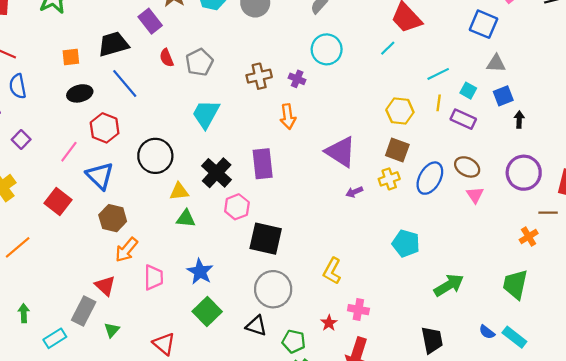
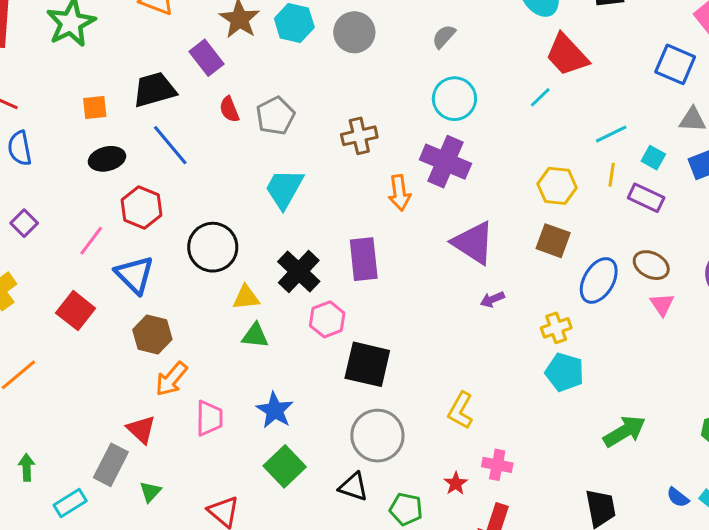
purple cross: (297, 79) -> (445, 162), moved, size x2.0
yellow cross: (389, 179) -> (556, 328), moved

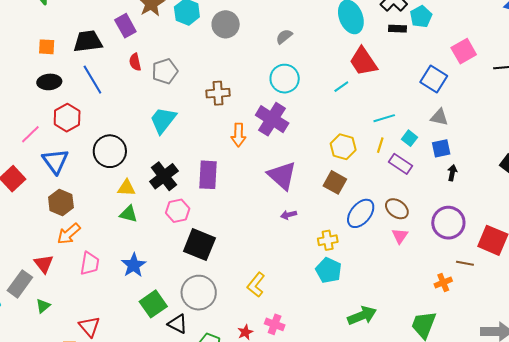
green square: (285, 466) -> (153, 304), moved

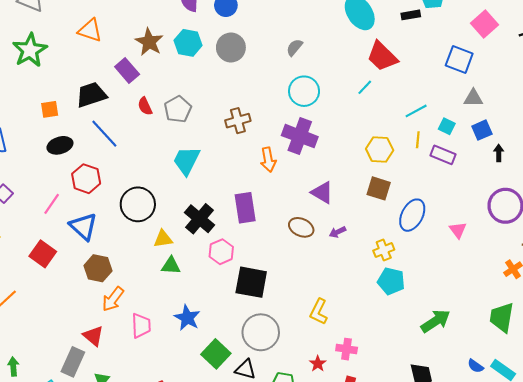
purple triangle: (282, 176) -> (322, 193), size x0.7
brown ellipse: (397, 209) -> (301, 227), moved

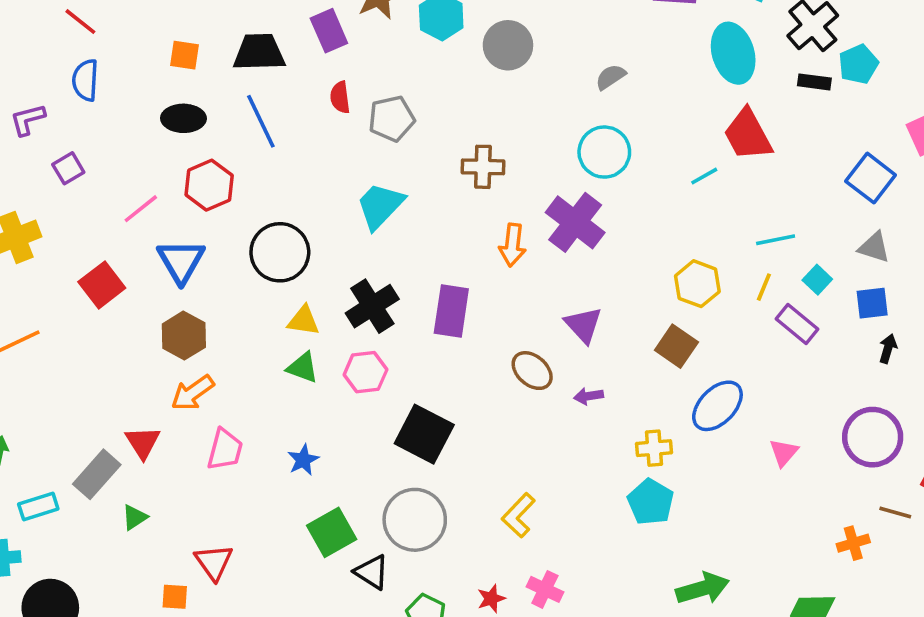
pink hexagon: (221, 252) -> (365, 372), moved
blue star: (187, 318) -> (303, 460), size x0.7

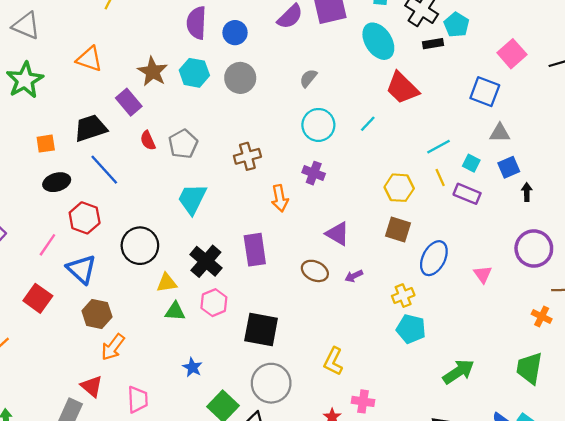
cyan line: (704, 176) -> (368, 124), moved
purple cross: (575, 222) -> (314, 173), size x0.6
yellow line: (764, 287) -> (440, 177), turned -30
pink trapezoid: (225, 450) -> (138, 399), moved
orange cross: (853, 543) -> (542, 316), turned -30

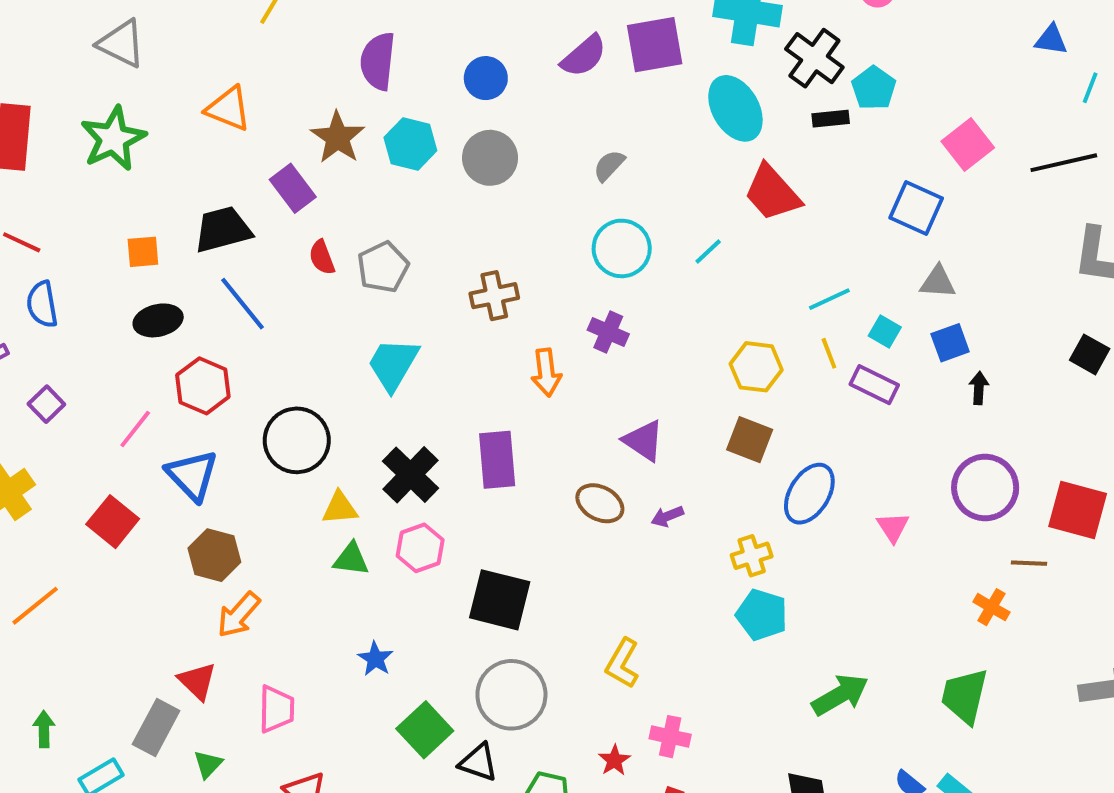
purple semicircle: (196, 23) -> (378, 61), moved

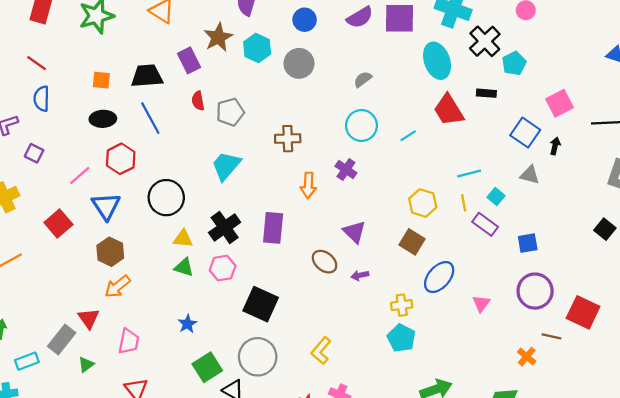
black rectangle: (831, 119) -> (486, 93), moved
blue square: (950, 343) -> (528, 243), moved
black arrow: (979, 388) -> (555, 146), moved
purple square: (46, 404) -> (34, 153), turned -30

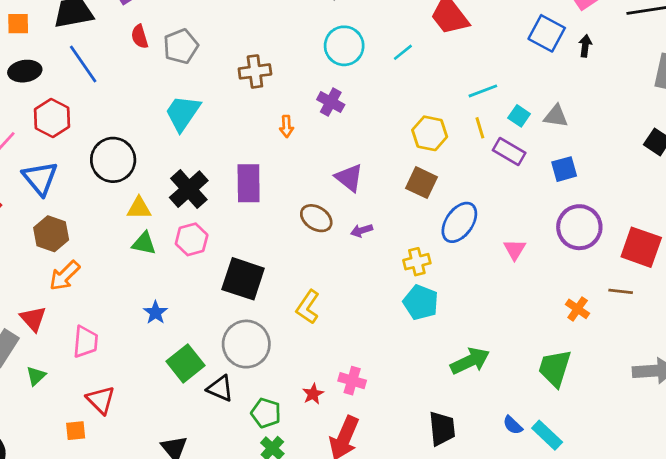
gray triangle: (530, 175) -> (556, 116), moved
orange arrow: (308, 185) -> (286, 126), size x0.7
brown line: (551, 336) -> (621, 291), moved
yellow L-shape: (321, 351) -> (308, 307), moved

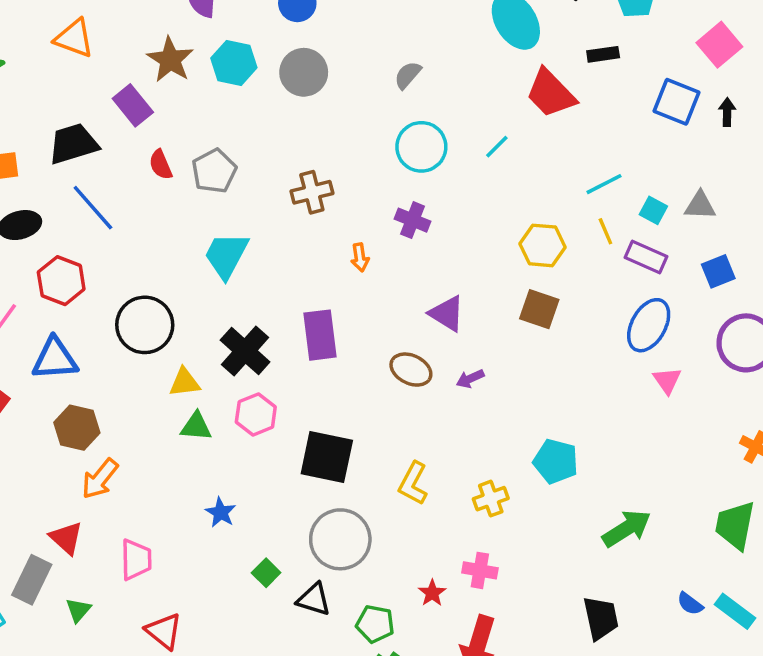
blue triangle: (40, 178) -> (55, 359), turned -48
blue ellipse: (459, 222) -> (649, 325), moved
yellow cross: (417, 262) -> (491, 499), moved
green square: (185, 363) -> (266, 573), size x0.6

